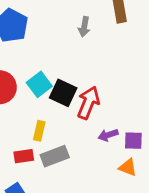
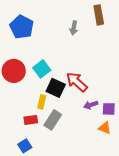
black square: (63, 93) -> (56, 88), moved
red arrow: (88, 103) -> (77, 82), turned -70
gray rectangle: (55, 156) -> (53, 120), turned -36

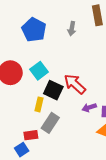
blue pentagon: (22, 27) -> (34, 30), moved
red rectangle: (31, 120) -> (31, 135), moved

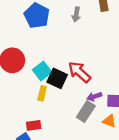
cyan square: (39, 71) -> (42, 71), moved
gray rectangle: (50, 123) -> (86, 111), moved

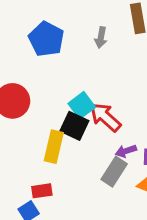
cyan square: (42, 71) -> (82, 105), moved
yellow rectangle: (42, 93) -> (54, 147), size x1.5

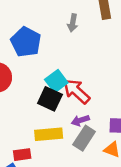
blue pentagon: (46, 39) -> (26, 42), moved
yellow rectangle: (54, 147) -> (49, 134), moved, turned 72
purple arrow: (126, 151) -> (80, 120), moved

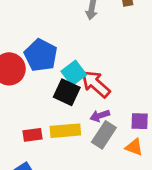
blue pentagon: (26, 42) -> (41, 55), moved
red rectangle: (22, 155) -> (32, 135), moved

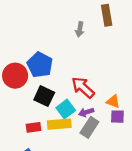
cyan square: (74, 73) -> (66, 109), moved
black square: (67, 92) -> (44, 96), moved
orange triangle: (134, 147) -> (113, 101), moved

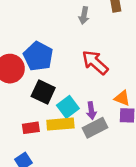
red arrow: (83, 87) -> (95, 62), moved
purple arrow: (86, 112) -> (91, 111), turned -80
gray rectangle: (89, 127) -> (95, 128), turned 30

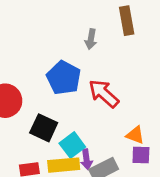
blue pentagon: (38, 56) -> (64, 78), moved
purple arrow: (91, 111) -> (87, 159), moved

